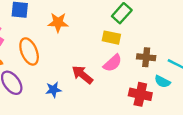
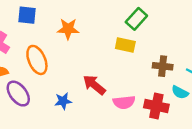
pink semicircle: (113, 63) -> (124, 102), moved, turned 36

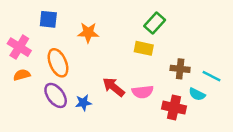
purple ellipse: (18, 94) -> (56, 95), moved
pink semicircle: (124, 102) -> (143, 92), moved

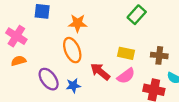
yellow rectangle: (144, 48) -> (126, 53), moved
orange ellipse: (58, 63) -> (72, 50), moved
pink semicircle: (143, 92) -> (126, 76), turned -30

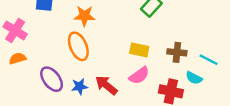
red arrow: (100, 72) -> (106, 85), moved

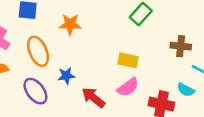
orange ellipse: (78, 46) -> (38, 51), moved
brown cross: (177, 52) -> (181, 46), moved
blue star: (80, 86) -> (66, 76), moved

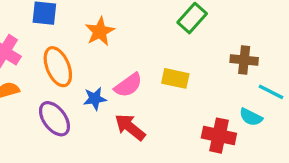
orange star: (70, 24) -> (100, 31), turned -30
pink semicircle: (128, 87) -> (128, 85), moved

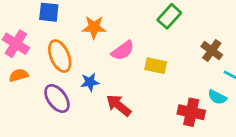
orange star: (100, 31) -> (94, 27), turned 30
brown cross: (244, 60) -> (212, 51), turned 30
pink semicircle: (128, 85) -> (123, 51), moved

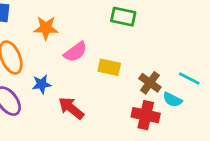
green rectangle: (169, 16) -> (123, 17), turned 60
brown cross: (212, 51) -> (150, 83), moved

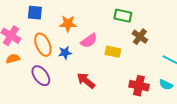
brown cross: (150, 83) -> (140, 37), moved
blue star: (42, 84) -> (65, 53), moved
cyan semicircle: (172, 100) -> (166, 85), moved

